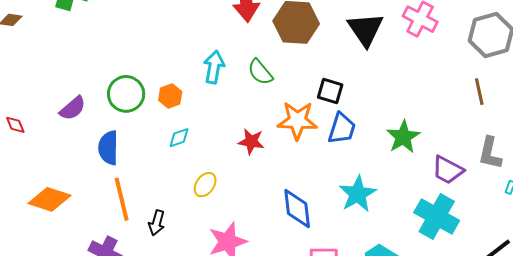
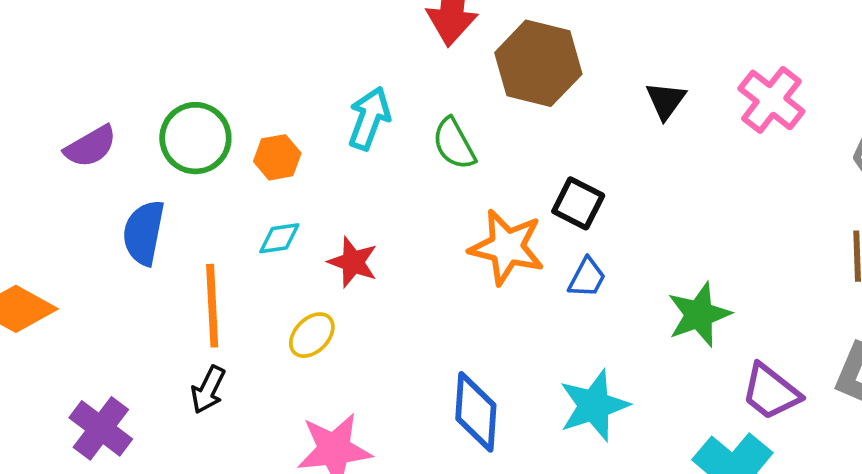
black triangle: (365, 29) -> (666, 100), size x0.6
blue trapezoid: (342, 129) -> (587, 278), size x0.7
red star: (251, 142) -> (353, 262), moved
orange line: (122, 199) -> (212, 306), moved

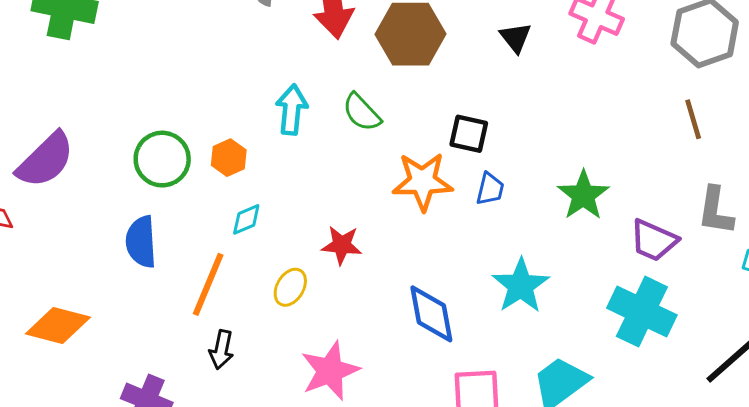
purple semicircle: (91, 146) -> (45, 160), moved, size x1.5
red star: (353, 262) -> (342, 245), moved
orange line: (212, 306) -> (208, 284), turned 40

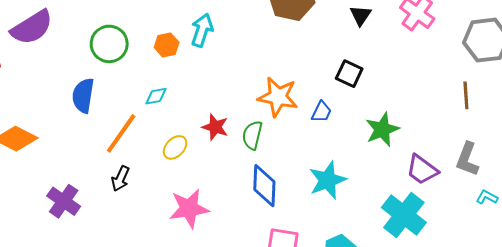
green semicircle: (362, 112) -> (252, 135), moved, turned 44
black square: (469, 134) -> (349, 74), moved
orange hexagon: (229, 158) -> (167, 45), moved

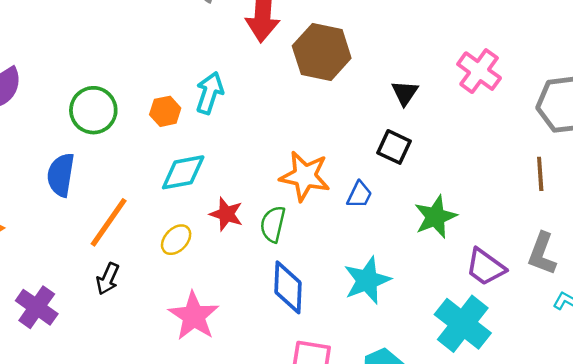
black triangle: (361, 15) -> (405, 93), moved
cyan diamond: (156, 96) -> (183, 172), moved, size x1.6
pink star: (189, 208) -> (194, 316), turned -30

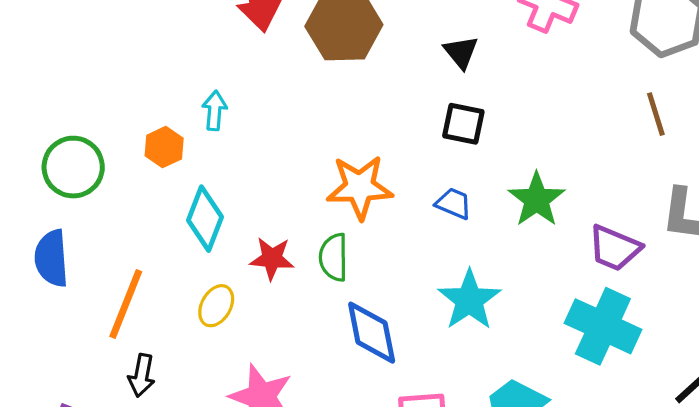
cyan arrow: (210, 93) -> (215, 111), size x0.7
cyan diamond: (183, 172) -> (205, 219), turned -45
blue trapezoid: (359, 195) -> (454, 203), moved, turned -80

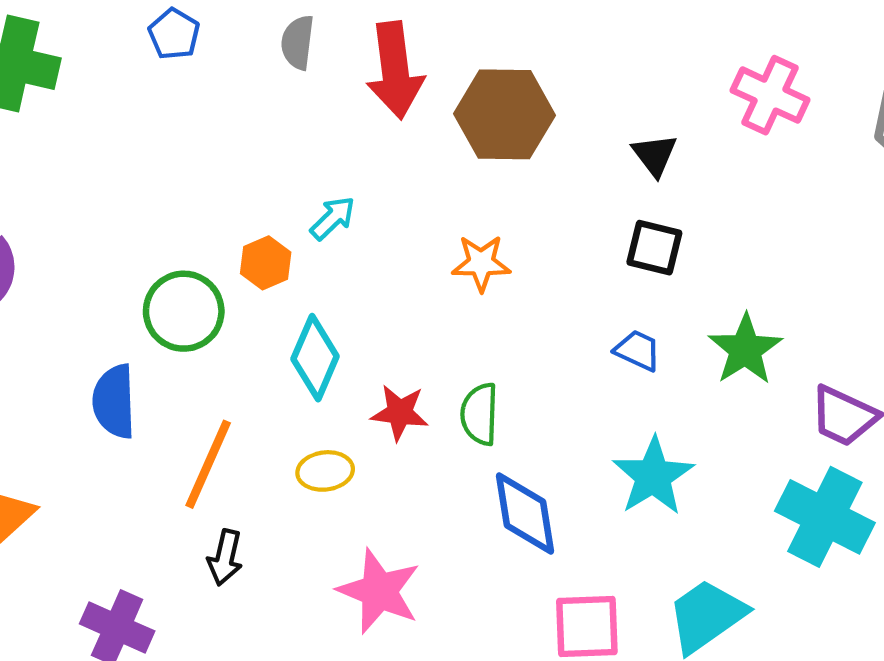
cyan arrow: (215, 111) -> (333, 218), turned 39
green circle: (73, 167) -> (184, 311), moved
orange star: (360, 187) -> (481, 263), moved, size x0.7
yellow ellipse: (216, 306) -> (325, 471), turned 51

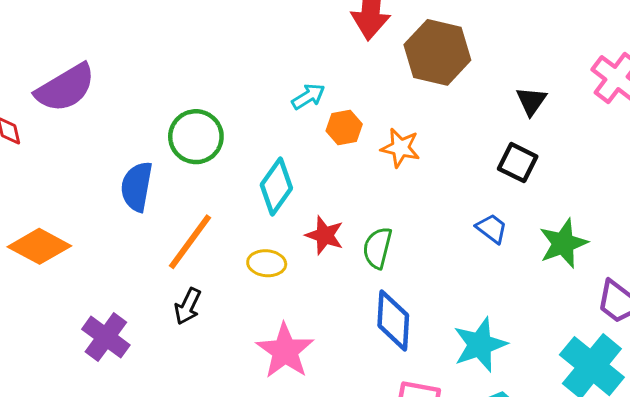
orange hexagon: (266, 263) -> (344, 127), moved
cyan star: (653, 476) -> (480, 345), moved

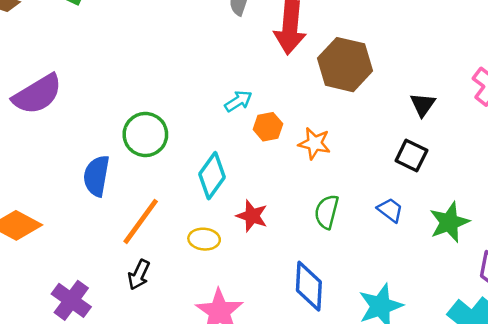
green semicircle: (377, 248) -> (327, 212), moved

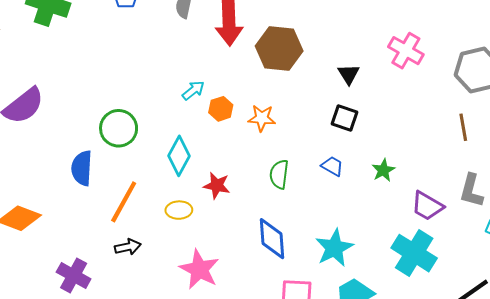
green star: (449, 222) -> (383, 170), size x0.7
black arrow: (139, 275) -> (128, 247), turned -120

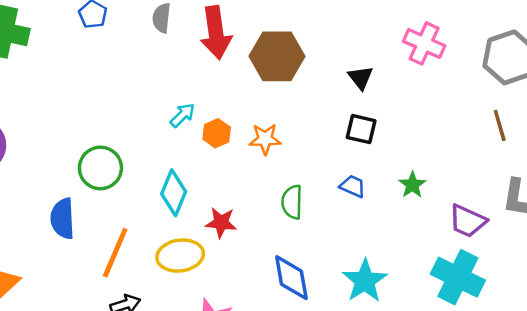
yellow ellipse: (179, 210) -> (180, 256), size x1.5

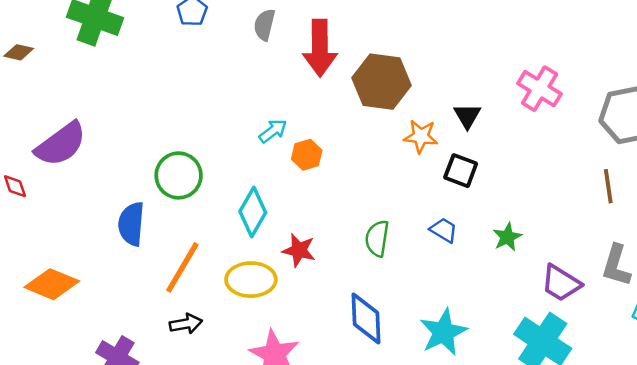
orange star: (265, 139) -> (421, 136), moved

